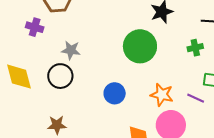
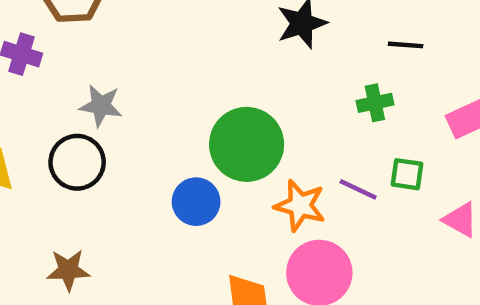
green circle: (140, 46) -> (247, 144), moved
purple line: (196, 98) -> (358, 189), moved

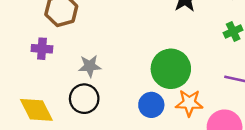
orange star: (300, 206) -> (189, 103), moved

